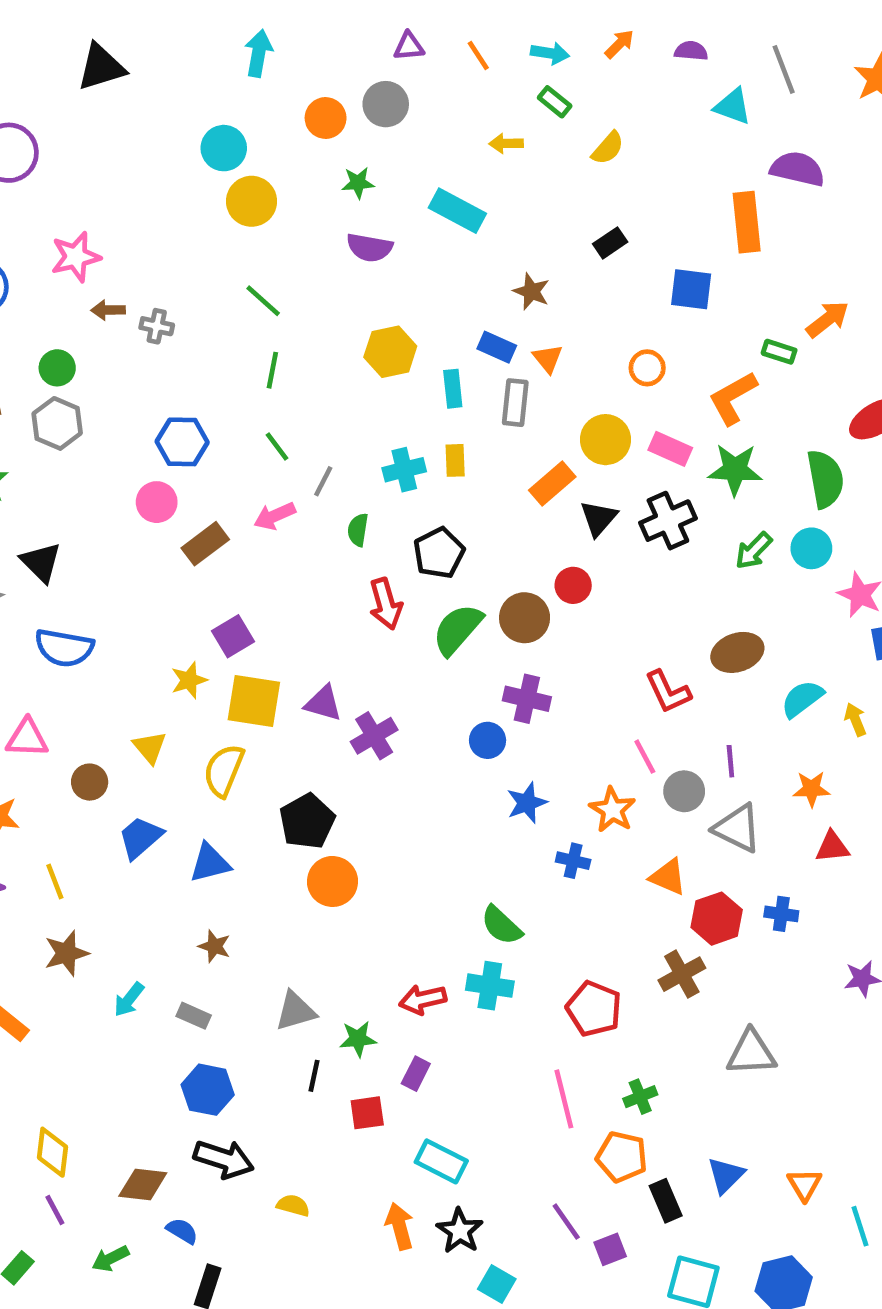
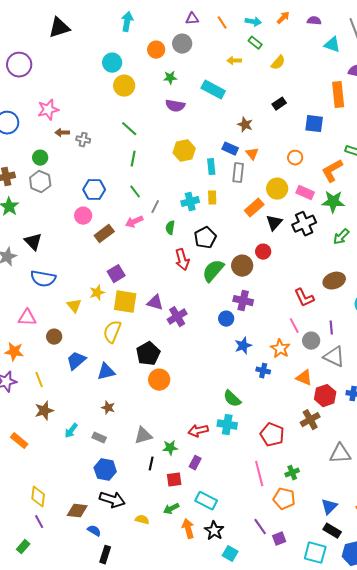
yellow triangle: (150, 747) -> (74, 306), moved
black rectangle: (666, 1201) -> (332, 531), moved, turned -36
green arrow: (110, 1259) -> (171, 509), moved

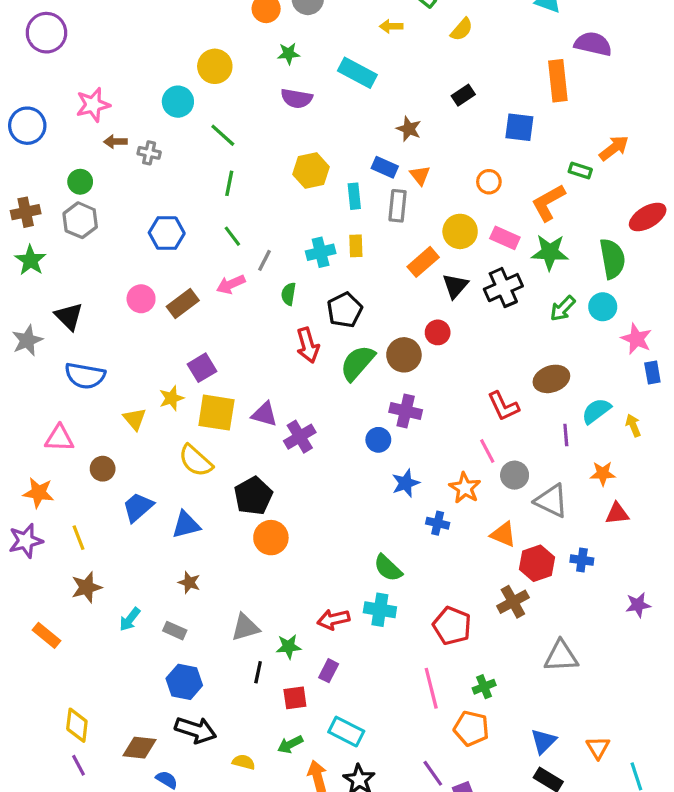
cyan circle: (112, 63) -> (178, 102), moved
pink circle: (83, 216) -> (141, 299), moved
purple line: (331, 328) -> (566, 435), moved
yellow semicircle: (112, 332) -> (196, 461), turned -70

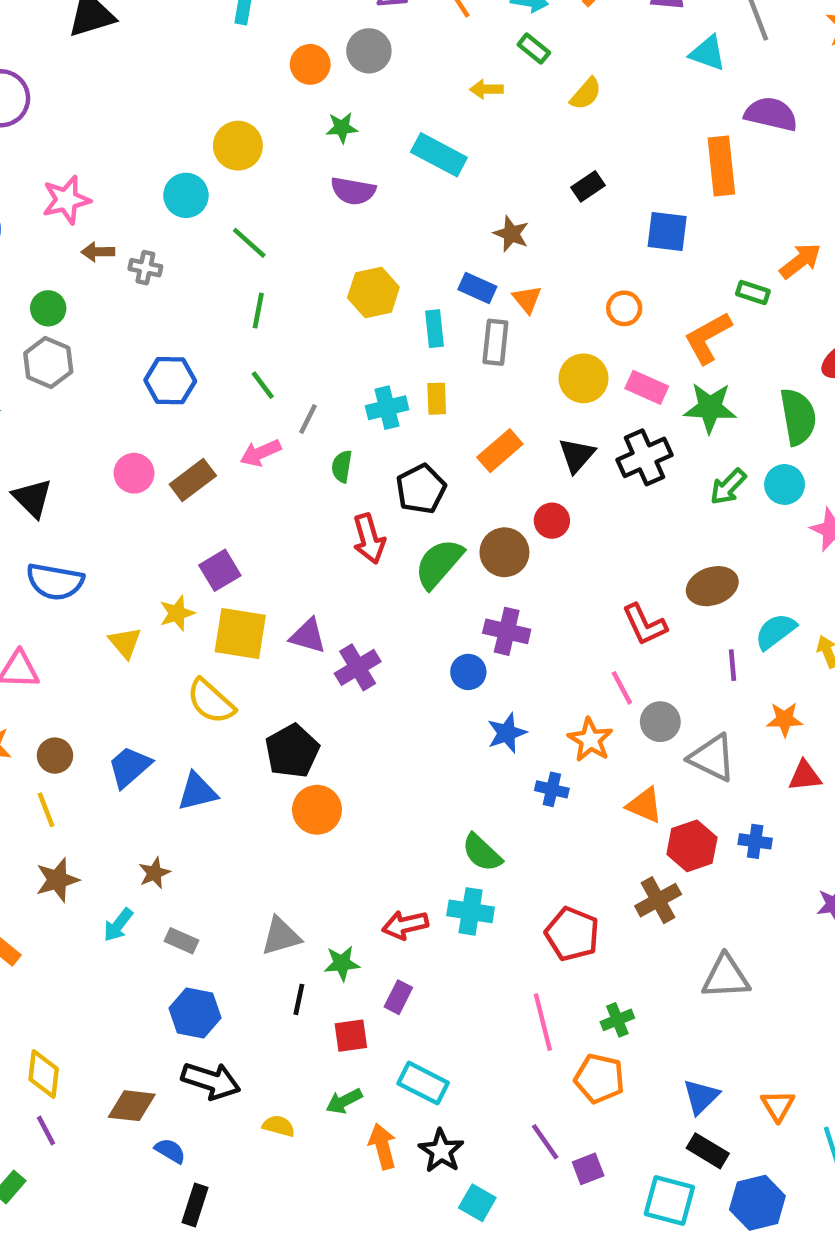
orange rectangle: (423, 262) -> (500, 451), moved
brown circle: (103, 469) -> (55, 756), moved
brown star: (189, 582) -> (154, 873), moved, turned 30

